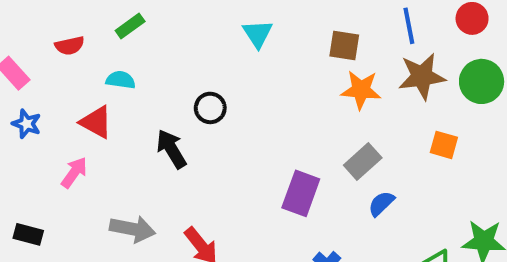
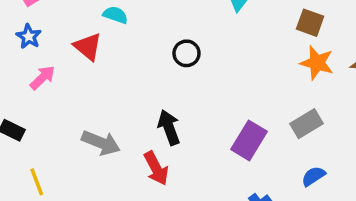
black arrow: (171, 149) -> (169, 127), moved
pink arrow: (74, 173) -> (42, 78), moved
blue semicircle: (381, 204) -> (313, 176), moved

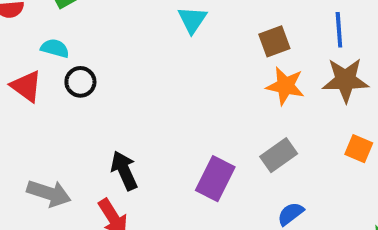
brown square: (310, 23) -> (274, 41), turned -36
black circle: (186, 53) -> (80, 82), moved

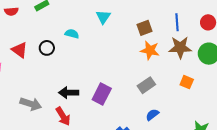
cyan semicircle: (55, 48) -> (72, 34), moved
black arrow: (124, 171) -> (69, 93), turned -66
purple rectangle: (215, 179) -> (102, 94), moved

